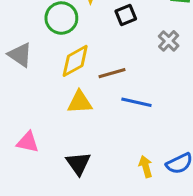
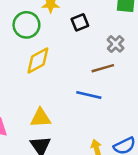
brown line: (112, 73) -> (103, 68), moved
yellow triangle: (80, 102) -> (40, 118), moved

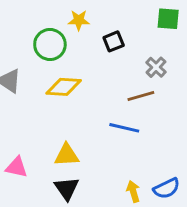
yellow diamond: (38, 61) -> (64, 87), turned 32

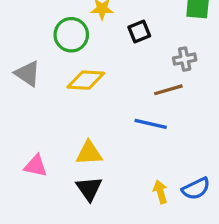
gray cross: (156, 67) -> (185, 59), turned 35

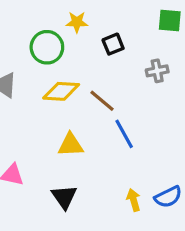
brown line: (168, 90) -> (102, 101), moved, turned 56
blue line: (151, 124) -> (124, 134), turned 48
yellow triangle: (89, 153) -> (71, 145), moved

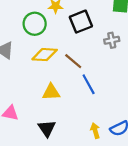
black square: (113, 44) -> (81, 22), size x1.5

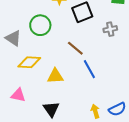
green circle: (35, 24) -> (40, 25), moved
yellow diamond: (45, 55) -> (29, 62), moved

